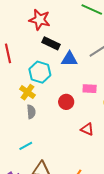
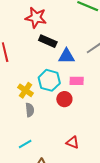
cyan hexagon: (40, 72) -> (49, 80), moved
pink rectangle: (90, 89) -> (77, 81), moved
red triangle: (87, 129) -> (73, 142), moved

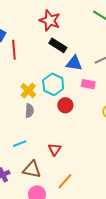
pink rectangle: (77, 81) -> (88, 84), moved
red triangle: (73, 142) -> (55, 149), moved, turned 32

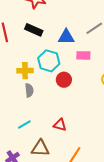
black rectangle: (58, 45) -> (34, 30), moved
yellow cross: (28, 91) -> (25, 71), turned -35
red triangle: (55, 149) -> (60, 125), turned -40

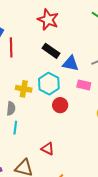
black rectangle: (34, 30) -> (51, 51), moved
gray semicircle: (29, 90) -> (11, 108), moved
cyan line: (24, 124) -> (15, 128), moved, turned -64

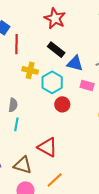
yellow cross: (24, 89) -> (30, 70), moved
red triangle: (48, 149) -> (47, 147), size x1.5

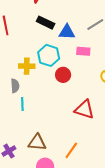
yellow cross: (30, 70) -> (27, 66), moved
red triangle: (47, 147) -> (84, 109), moved

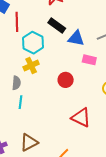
cyan hexagon: (49, 55) -> (33, 43), moved
yellow cross: (27, 66) -> (31, 66), turned -35
brown triangle: (37, 143) -> (29, 142), turned -42

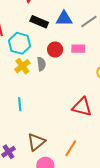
blue triangle: (76, 38) -> (64, 19), moved
red circle: (66, 80) -> (55, 50), moved
gray semicircle: (16, 83) -> (41, 64), moved

